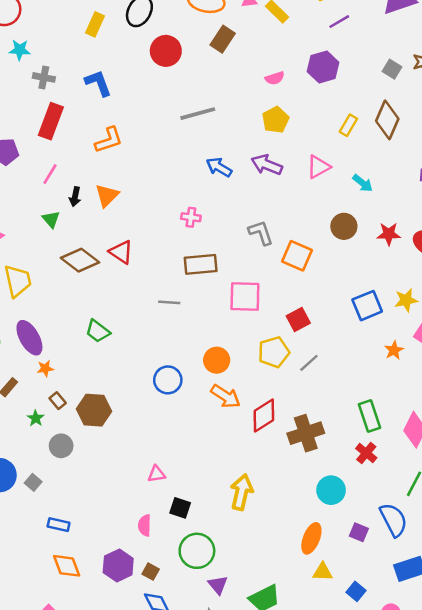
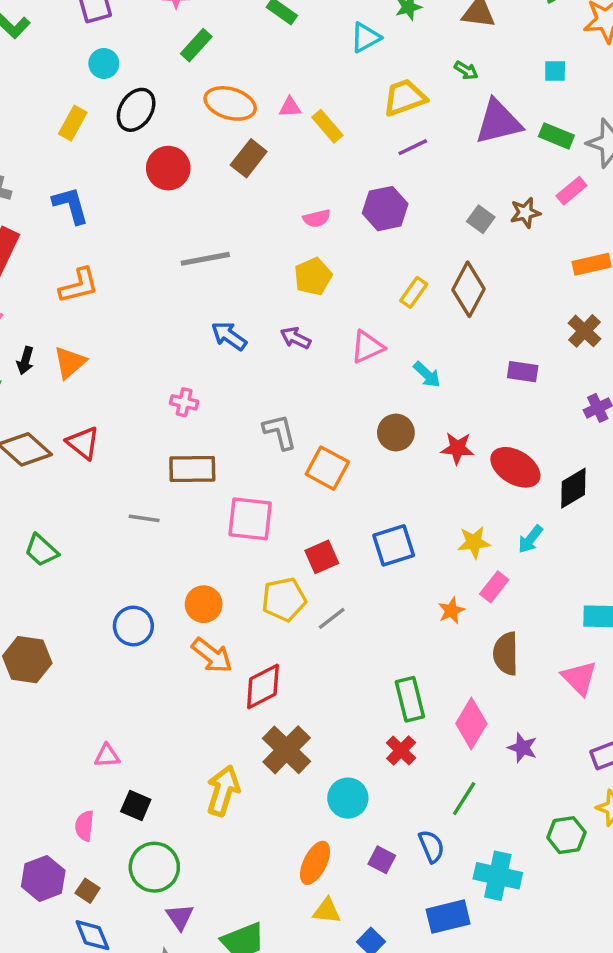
purple arrow: (267, 165) -> (296, 338), size x0.7
blue square: (367, 306) -> (394, 545), moved
brown cross: (306, 433) -> (287, 750), moved, turned -32
blue semicircle: (393, 520) -> (431, 846), size x0.7

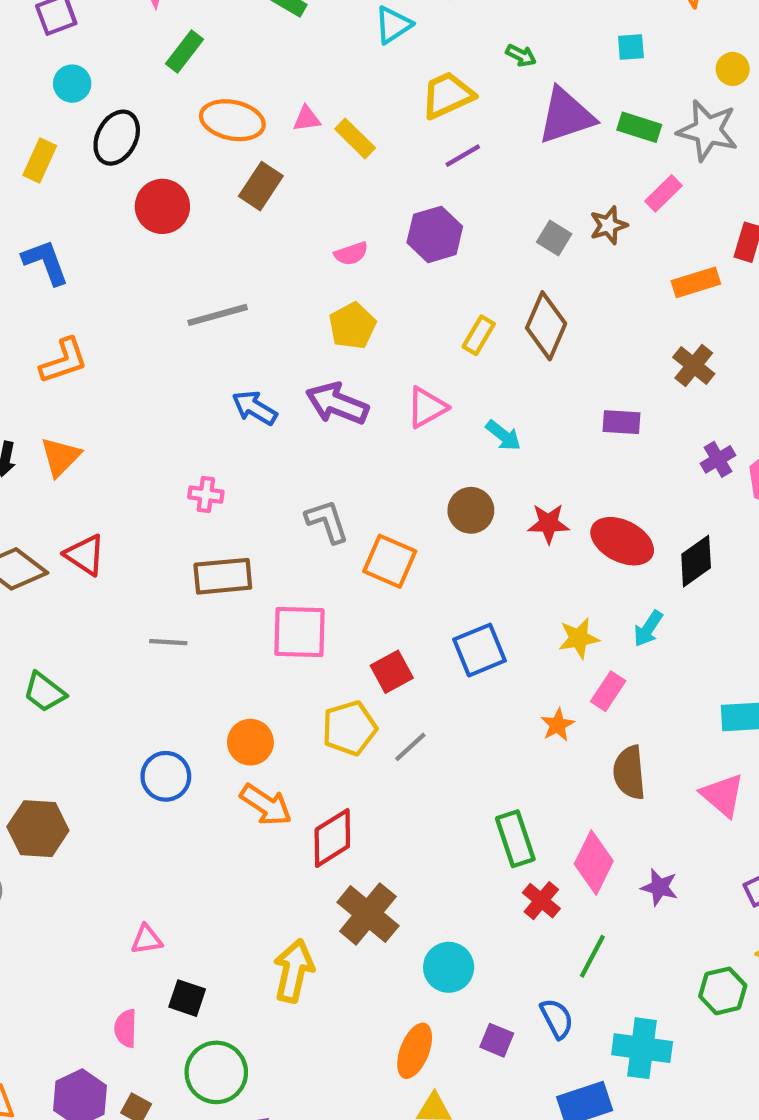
purple arrow: (296, 338) -> (337, 404), size x1.6
red cross: (401, 750) -> (541, 901), moved

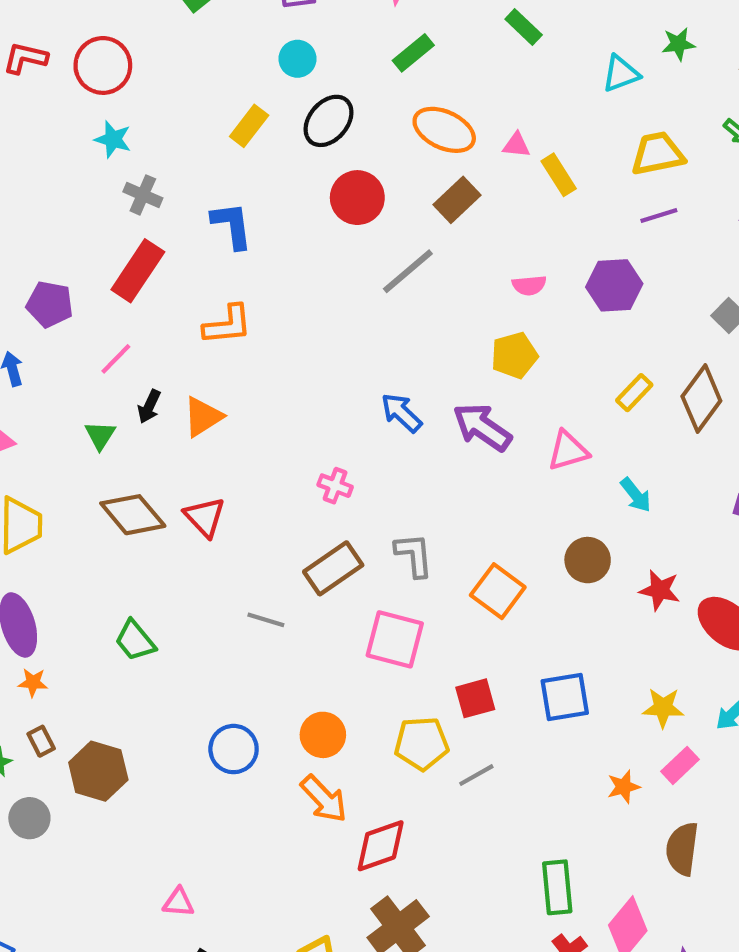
gray line: (218, 315) -> (408, 271), moved, turned -38
gray L-shape: (327, 521) -> (414, 555), moved
brown rectangle: (223, 576) -> (333, 568), turned -42

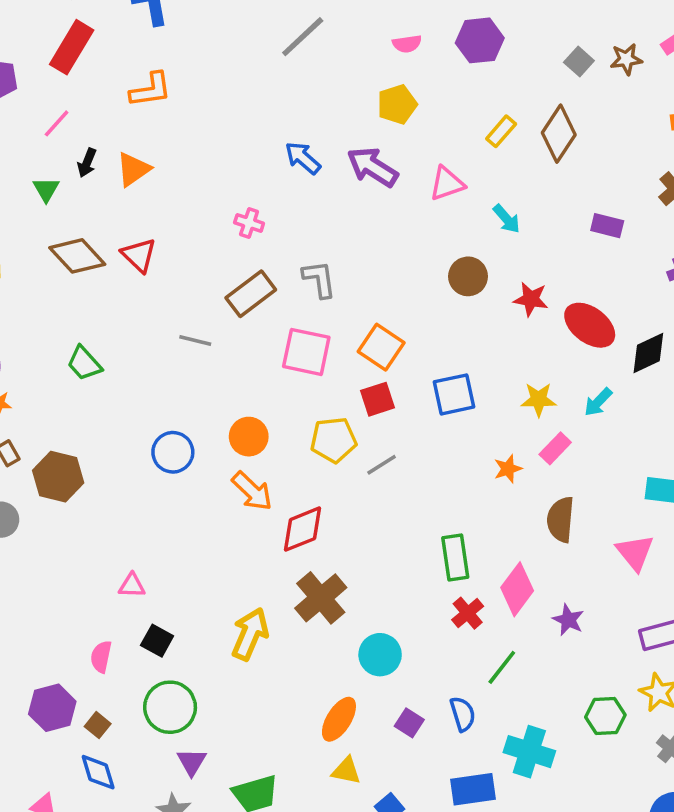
orange square: (498, 591) -> (381, 347), moved

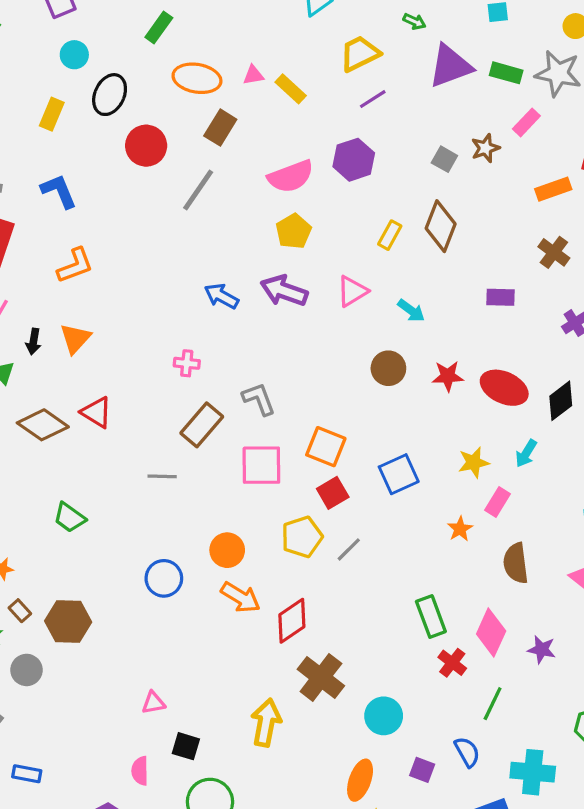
pink semicircle: (407, 44) -> (291, 176), size x1.8

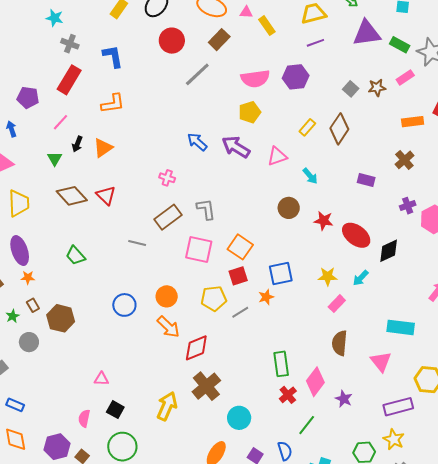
orange star: (460, 529) -> (266, 297), moved

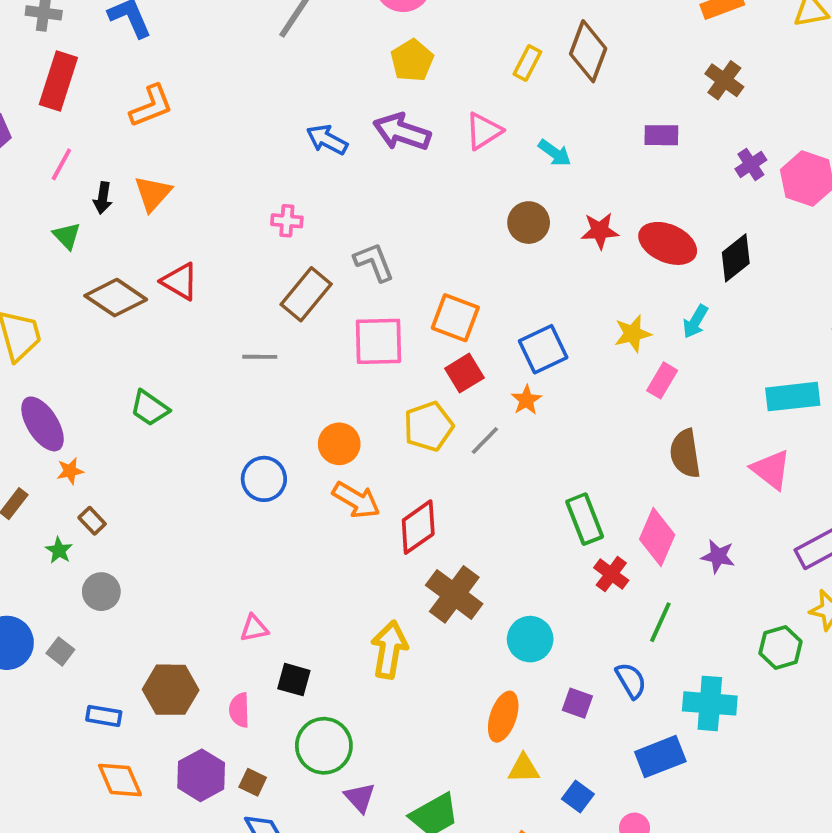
brown hexagon: (61, 318) -> (171, 690), moved

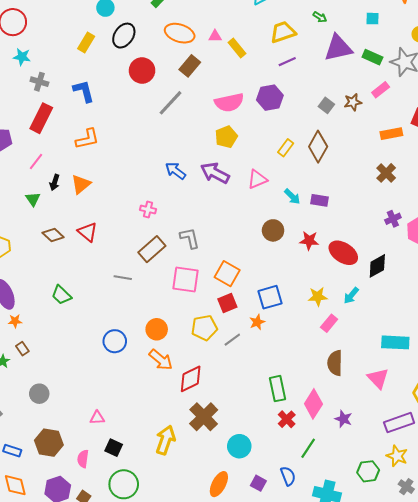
purple rectangle: (661, 135) -> (320, 200), moved
brown diamond: (116, 298) -> (53, 235), size x0.7
gray circle: (101, 592) -> (39, 394), moved

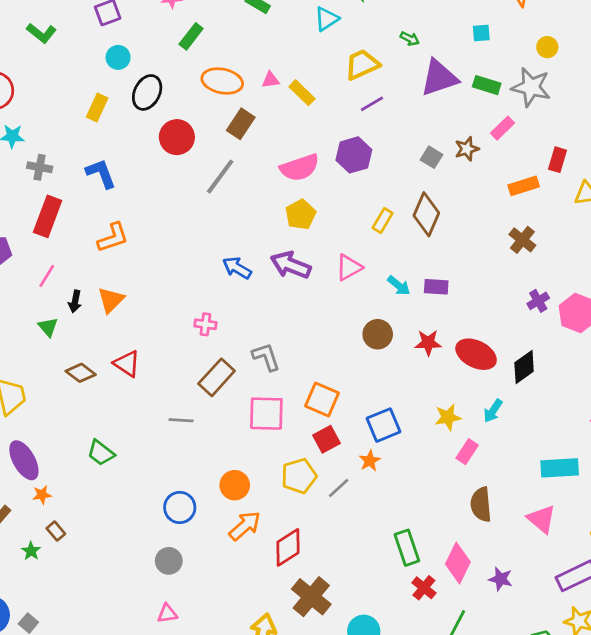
orange arrow: (161, 360) -> (245, 526), turned -75
gray circle: (39, 394) -> (169, 561), moved

